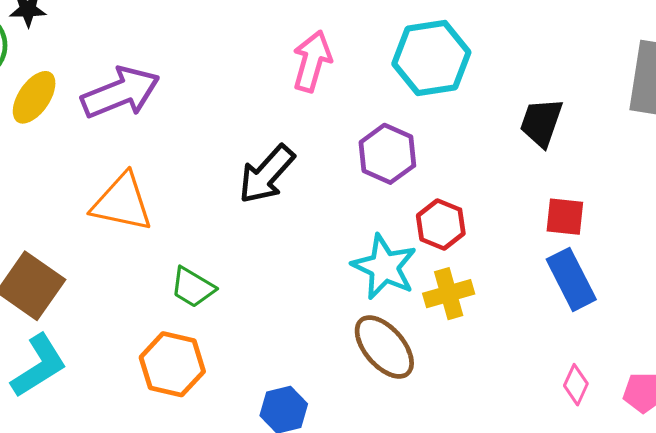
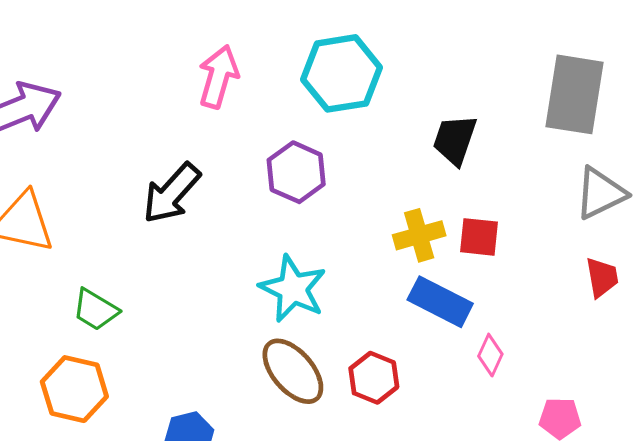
red hexagon: (441, 224) -> (374, 378), moved
blue rectangle: (571, 279) -> (440, 302), moved, turned -36
yellow cross: (449, 294) -> (419, 235), moved
pink diamond: (576, 385) -> (490, 355), moved

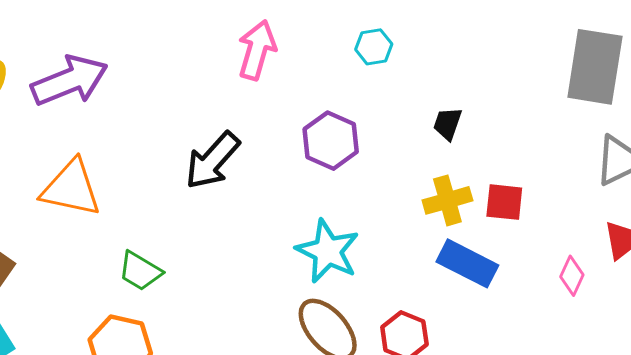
cyan hexagon: (341, 73) -> (374, 47), size x0.5
black trapezoid: (455, 140) -> (447, 124), moved, size x0.7
pink diamond: (490, 355) -> (572, 276), moved

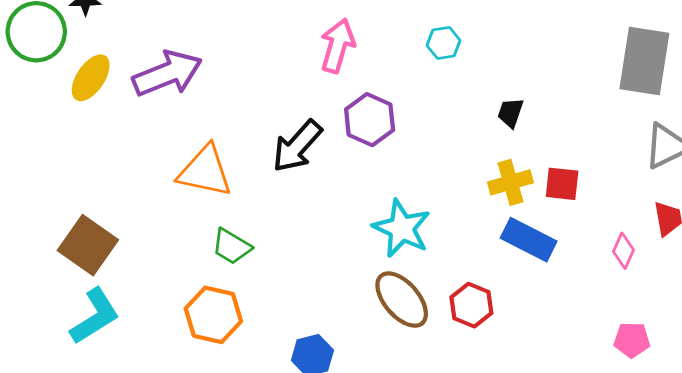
purple hexagon: (331, 141) -> (370, 120), moved
orange triangle: (71, 188) -> (205, 171), moved

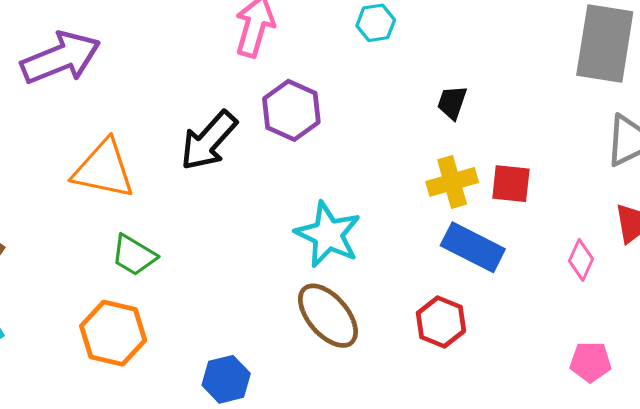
red hexagon: (471, 305) -> (441, 322), moved

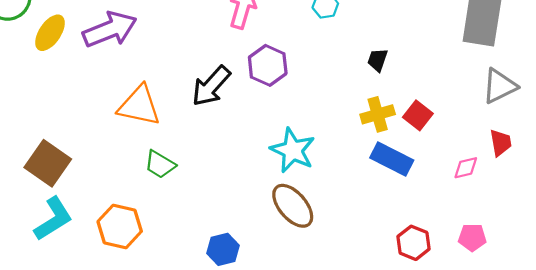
red square: (511, 184) -> (418, 115), turned 32
pink diamond: (581, 260) -> (466, 168), turned 52
red hexagon: (441, 322) -> (414, 243), moved
orange hexagon: (113, 333) -> (120, 226), moved

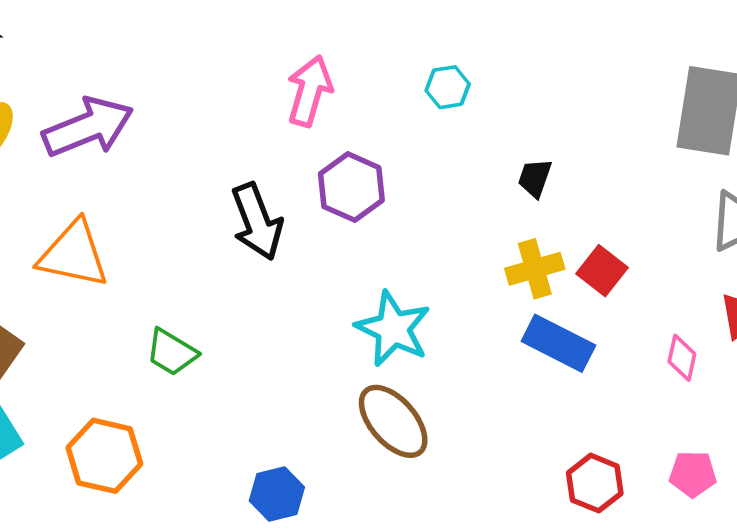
black arrow: (211, 86) -> (257, 222), turned -63
orange triangle: (139, 106) -> (74, 254), moved
pink diamond: (466, 168) -> (682, 358), turned -64

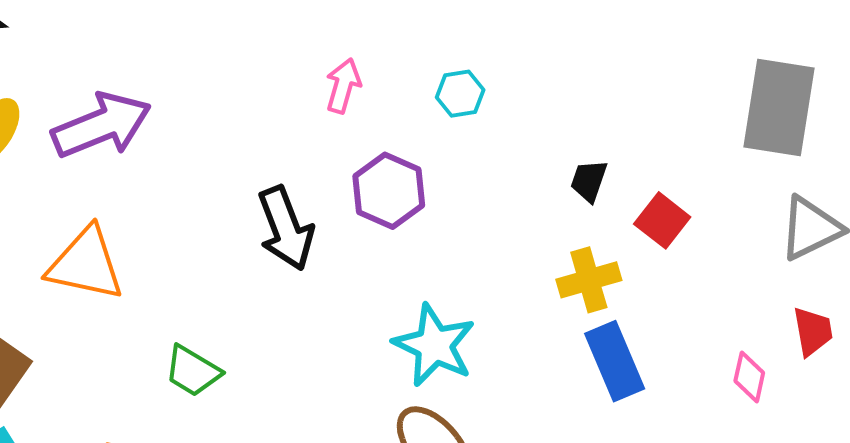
cyan hexagon: (448, 87) -> (460, 94), moved
pink arrow: (310, 91) -> (343, 86), size x0.7
red square: (602, 271) -> (662, 220), moved
blue rectangle: (558, 343) -> (615, 361), turned 40

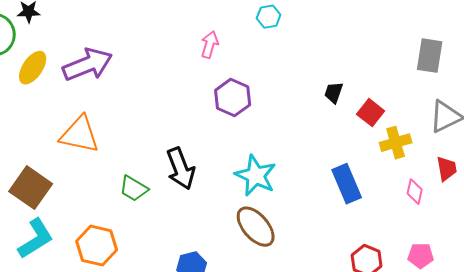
cyan hexagon: (460, 94) -> (269, 17), moved
gray rectangle: (779, 108) -> (430, 56), size x0.7
black arrow: (286, 228) -> (181, 169), moved
yellow cross: (589, 280) -> (396, 143), moved

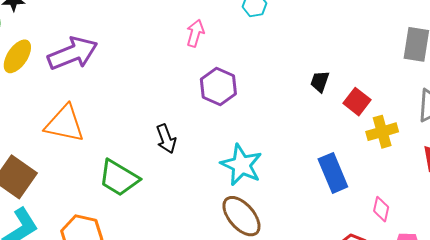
black arrow: (181, 169) -> (166, 139), moved, size x0.7
green trapezoid: (134, 189) -> (119, 178), size x1.4
pink diamond: (415, 192) -> (381, 209), moved

